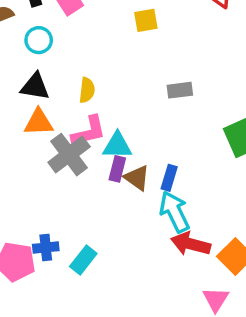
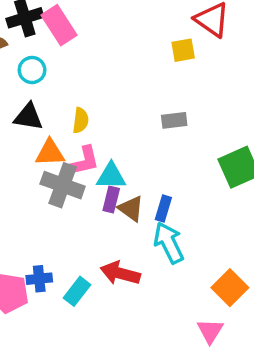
yellow square: (146, 20) -> (183, 50), moved
orange triangle: (39, 122) -> (50, 153), moved
gray cross: (69, 155) -> (63, 185), turned -33
red arrow: (191, 244) -> (120, 273), moved

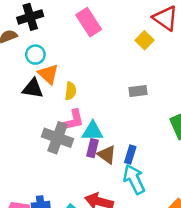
pink rectangle: (59, 25) -> (89, 22), moved
yellow square: (183, 50) -> (145, 40), turned -36
orange triangle: (50, 153) -> (48, 74), moved, turned 45

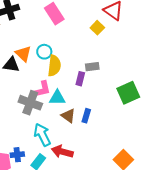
cyan circle: (35, 55) -> (44, 52), moved
yellow semicircle: (70, 91) -> (54, 66), moved, size x1.5
purple rectangle: (93, 148) -> (80, 79), moved
cyan arrow: (134, 179) -> (42, 135), moved

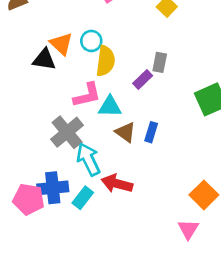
gray rectangle: (92, 67) -> (160, 62), turned -72
purple rectangle: (80, 79) -> (143, 79), turned 32
gray cross: (30, 103) -> (67, 132), moved, turned 30
blue cross: (17, 155) -> (53, 188), size x1.5

